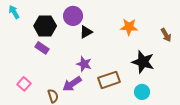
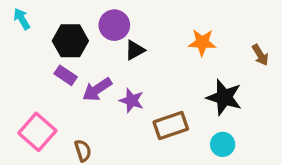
pink square: (24, 84) -> (37, 132), size x1.6
purple arrow: (72, 84) -> (97, 89), moved

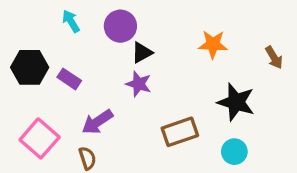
cyan arrow: (22, 19) -> (71, 21), moved
black hexagon: (70, 41) -> (30, 67), moved
purple arrow: (97, 89) -> (97, 122), moved
purple star: (132, 100) -> (139, 84), moved

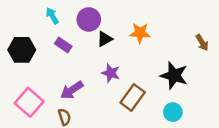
orange star: (213, 44) -> (140, 33), moved
purple rectangle: (69, 79) -> (63, 45), moved
purple star: (139, 84) -> (111, 73), moved
brown rectangle: (180, 132) -> (133, 97), turned -35

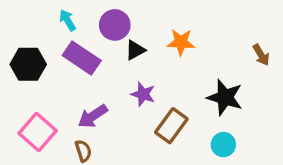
purple rectangle: (63, 45) -> (82, 58), size x1.6

